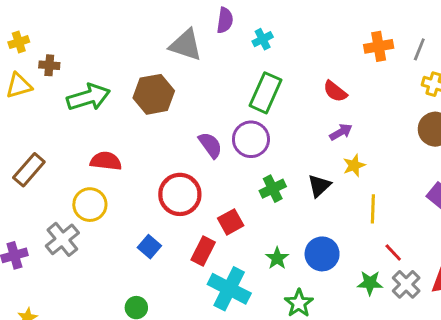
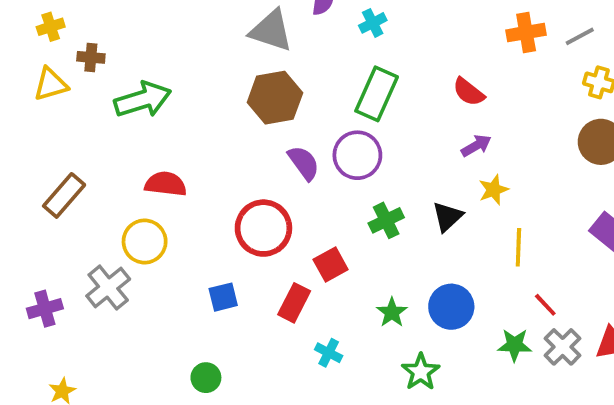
gray line: (419, 49) -> (580, 36), turned 40
brown hexagon: (154, 94) -> (275, 98), moved
blue square: (149, 247) -> (223, 297), turned 35
cyan cross: (229, 289) -> (329, 353), size x0.5

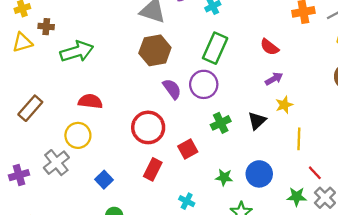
blue square: (223, 297) -> (104, 180), moved, turned -30
red rectangle: (294, 303) -> (153, 169), moved
green star: (392, 312) -> (224, 177), turned -30

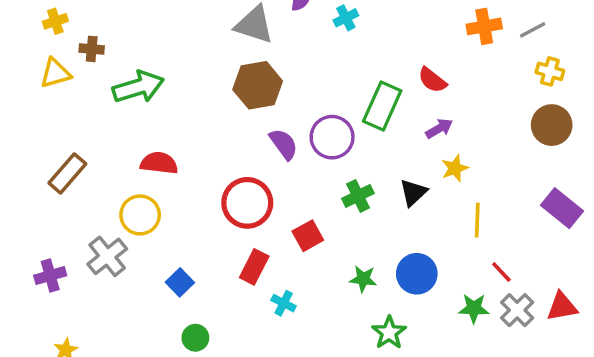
green rectangle: (215, 48) -> (382, 106), moved
cyan cross: (187, 201) -> (284, 303), moved

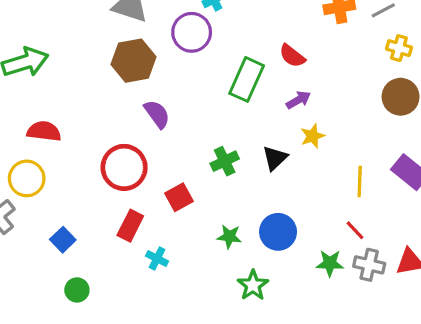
purple circle: (332, 137) -> (192, 32), moved
yellow line: (477, 220) -> (360, 182), moved
gray cross: (517, 310) -> (369, 265), turned -32

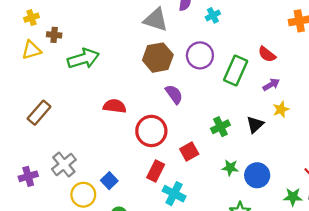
purple circle: (192, 32) -> (200, 55), moved
red semicircle: (44, 131) -> (115, 106), moved
yellow circle: (27, 178) -> (83, 195), moved
green star: (229, 237) -> (230, 168), moved
cyan cross: (157, 259) -> (174, 194), size x1.5

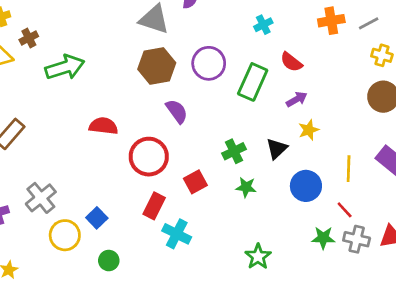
cyan cross: (213, 15) -> (263, 25), moved
brown cross: (54, 35) -> (29, 38), turned -32
green star: (230, 168) -> (246, 187), moved
blue circle: (257, 175) -> (306, 186), moved

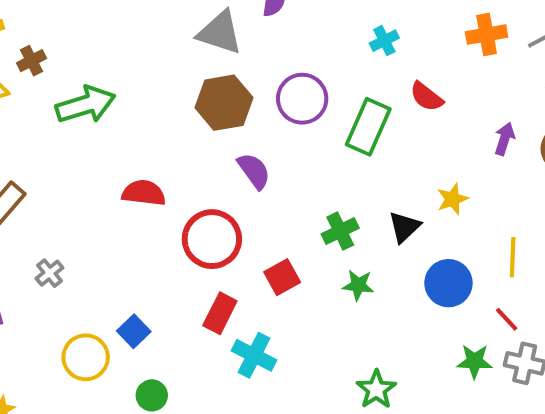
purple arrow: (297, 99) -> (505, 139), moved, turned -42
gray cross: (41, 198) -> (50, 273), moved, size x0.6

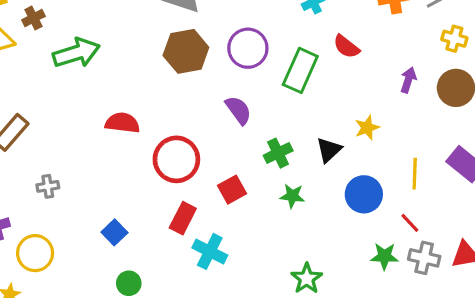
purple semicircle: (254, 171) -> (238, 110), moved
gray cross: (50, 273) -> (48, 186), turned 30
yellow circle: (86, 357) -> (35, 253), moved

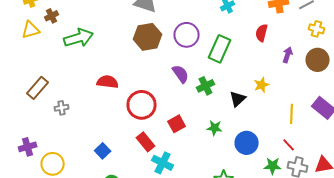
red semicircle: (346, 47) -> (262, 33), moved, turned 66
green cross: (278, 153) -> (206, 86), moved
gray cross: (48, 186) -> (62, 108), moved
blue circle: (364, 194) -> (247, 143), moved
red rectangle: (183, 218) -> (146, 142), turned -66

